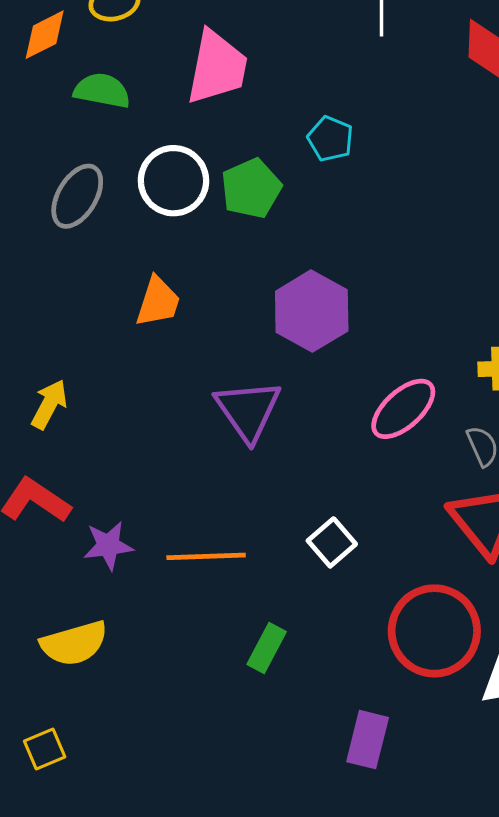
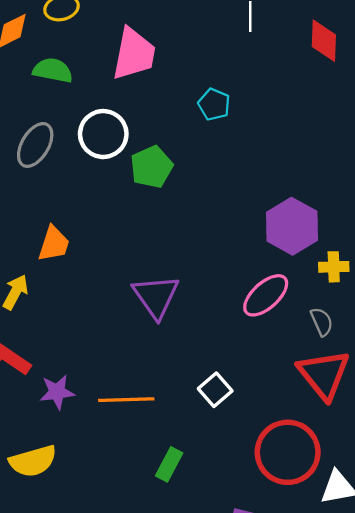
green pentagon: (251, 188) -> (152, 167), moved
orange trapezoid: (158, 302) -> (54, 244), moved
purple hexagon: (312, 311) -> (292, 226), moved

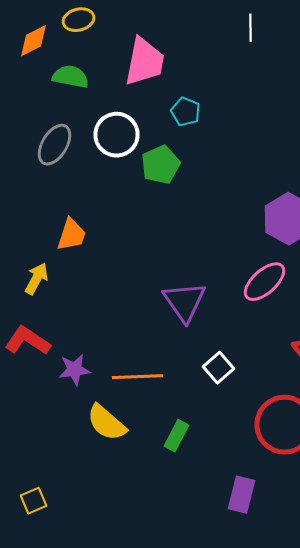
cyan pentagon: (214, 104) -> (186, 112), moved
purple triangle: (156, 296) -> (184, 302), moved
yellow semicircle: (33, 461) -> (106, 423), moved, turned 57

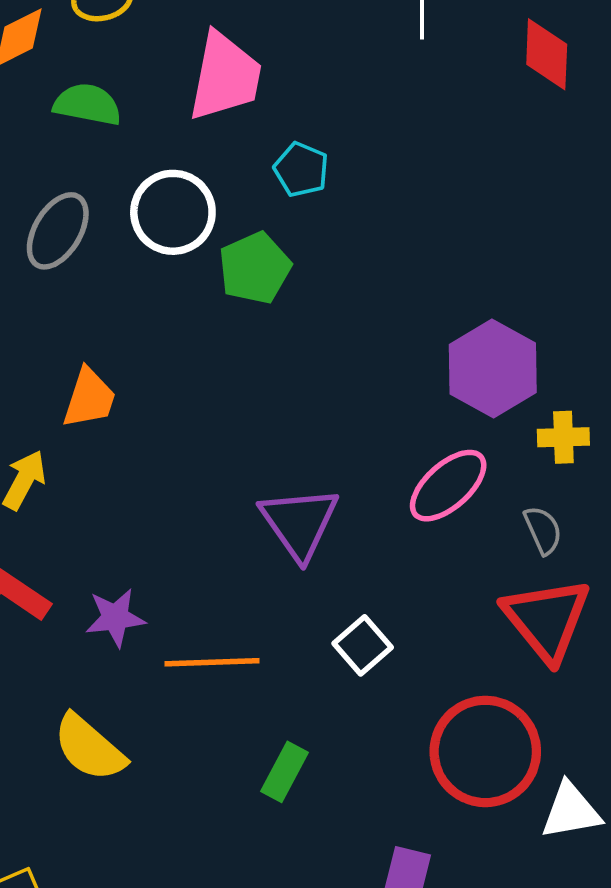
purple star: (74, 370) -> (115, 618), moved
yellow semicircle: (106, 423) -> (89, 748), moved

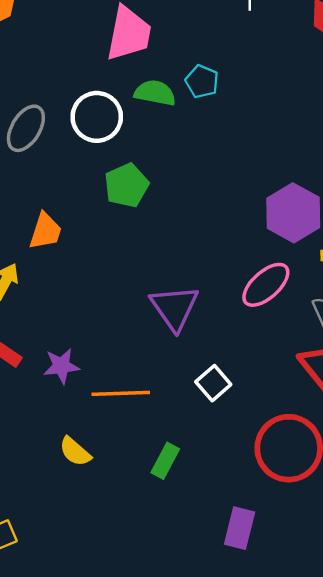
green semicircle: (87, 104) -> (155, 93), moved
cyan pentagon: (301, 170) -> (202, 81), moved
green pentagon: (255, 268) -> (126, 185), moved
yellow semicircle: (89, 748) -> (75, 452), moved, size x0.7

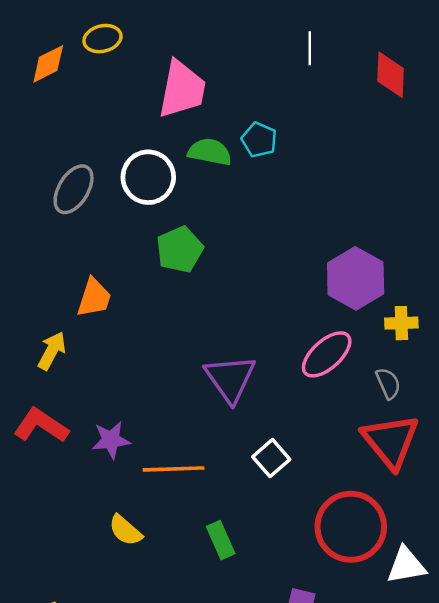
green rectangle: (165, 461) -> (221, 540), turned -52

